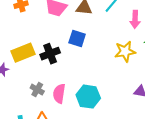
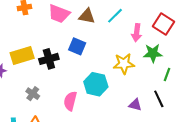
pink semicircle: (59, 94) -> (70, 101), moved
cyan hexagon: (88, 97) -> (96, 84), moved

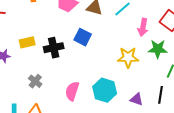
yellow rectangle: (22, 56) -> (27, 42), size x0.7
cyan hexagon: (96, 84) -> (105, 90), moved
black line: (159, 99) -> (161, 95), turned 30

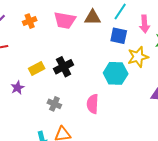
blue square: (83, 37) -> (119, 36), moved
cyan hexagon: (105, 90) -> (116, 73), moved

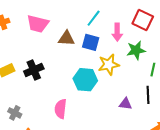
brown triangle: (93, 17) -> (66, 38), moved
gray cross: (54, 104) -> (15, 113), moved

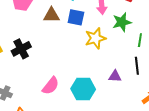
cyan hexagon: (85, 80) -> (83, 89), moved
pink semicircle: (61, 109) -> (51, 86), turned -144

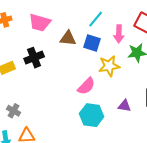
black cross: (21, 49) -> (34, 58), moved
pink semicircle: (51, 86) -> (86, 86), moved

